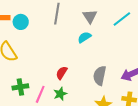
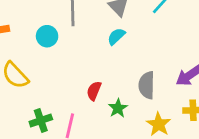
cyan circle: (21, 22) -> (47, 36), moved
green star: (60, 94) -> (118, 108), moved

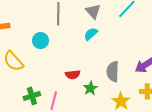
cyan circle: (47, 36) -> (41, 41), moved
red semicircle: (94, 91) -> (73, 75), turned -120

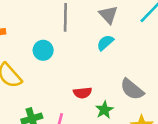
gray semicircle: (113, 71) -> (132, 89), turned -54

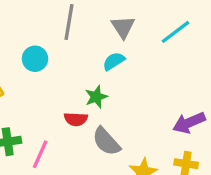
gray semicircle: (132, 89) -> (106, 141), moved
green star: (104, 110) -> (96, 97), moved

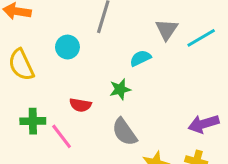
gray triangle: (123, 27) -> (167, 30), moved
red semicircle: (76, 119) -> (80, 105), moved
pink line: (40, 154) -> (62, 136), turned -68

